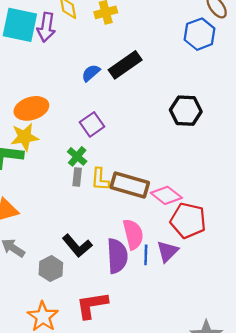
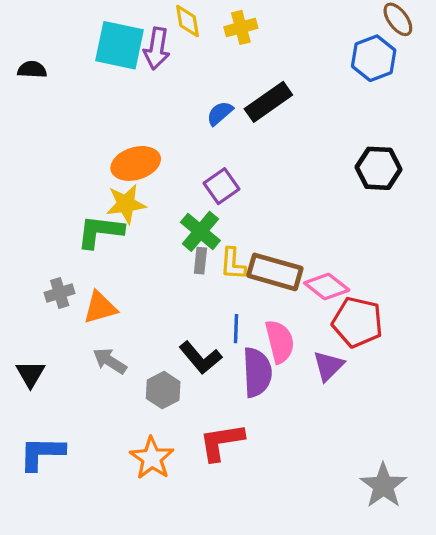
black hexagon: (186, 111) -> (378, 168), moved
green cross: (77, 156) -> (200, 231), size x1.4
blue line: (146, 255) -> (236, 329), moved

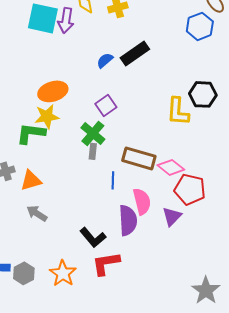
yellow L-shape: (233, 264) -> (178, 111), moved, size x1.4
blue line: (236, 329) -> (113, 180), moved
black L-shape: (200, 358) -> (93, 237), moved
gray hexagon: (163, 390) -> (24, 273), moved

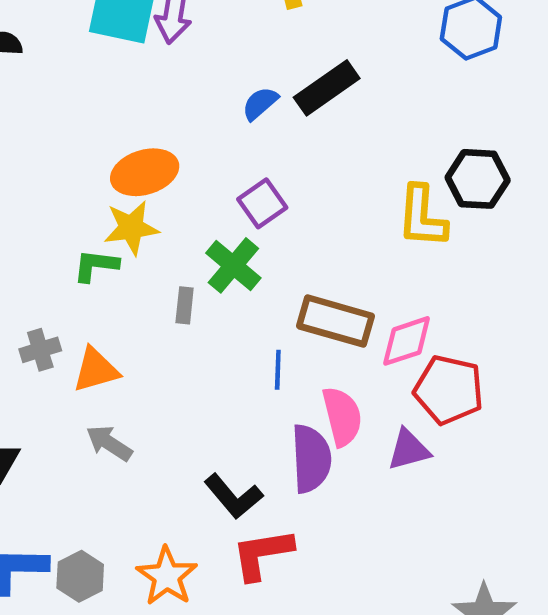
green L-shape: (31, 133) -> (96, 265), size x0.7
gray rectangle: (93, 151) -> (185, 305), moved
pink diamond: (171, 167) -> (407, 341), turned -56
purple triangle: (172, 216) -> (409, 450), turned 30

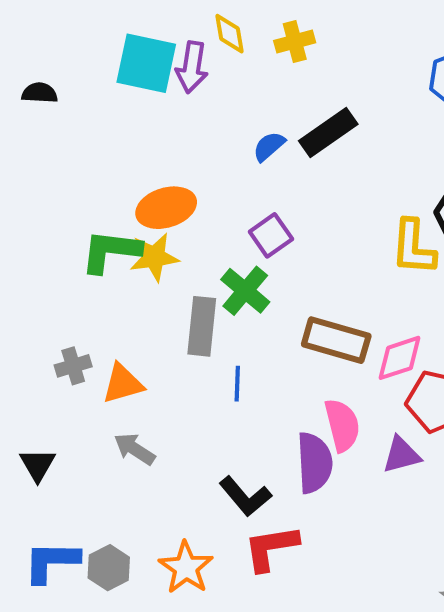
green L-shape: (96, 265) -> (111, 251), moved, size x1.5
gray rectangle: (185, 305) -> (202, 326), size x1.8
blue line: (278, 370) -> (237, 384), moved

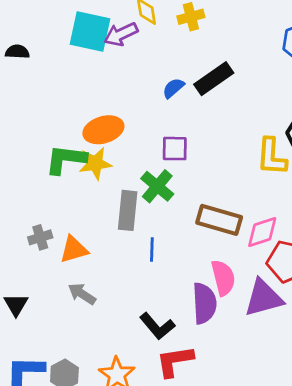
purple arrow: (192, 67) -> (121, 34), turned 56
purple square: (271, 235) -> (175, 149), turned 36
purple triangle: (401, 455) -> (264, 298), size x1.5

